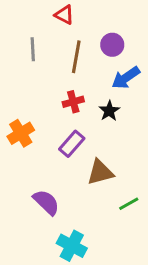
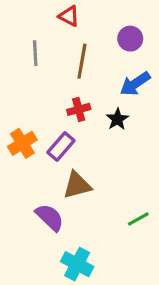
purple circle: (112, 45) -> (130, 39), moved
purple rectangle: (72, 144) -> (61, 147), moved
brown triangle: (100, 172) -> (77, 185), moved

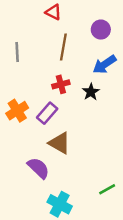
gray line: (35, 53) -> (17, 52), moved
brown triangle: (77, 185) -> (60, 143), turned 45
green line: (138, 219) -> (107, 189), moved

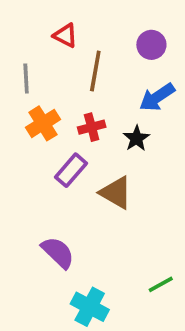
red triangle: (53, 12) -> (65, 35), moved
orange cross: (17, 111) -> (43, 123), moved
brown triangle: (60, 143) -> (116, 193), moved

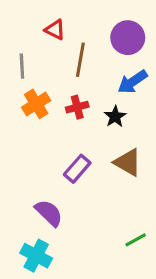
purple circle: (151, 45) -> (128, 38), size x1.4
purple rectangle: (71, 170) -> (77, 169), moved
brown triangle: (116, 193) -> (128, 162), moved
cyan cross: (90, 307) -> (36, 256), moved

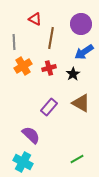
green line: (136, 240) -> (77, 159), moved

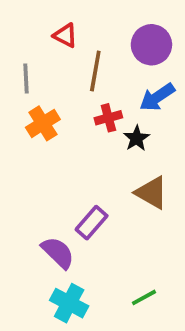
red cross: (49, 68) -> (108, 118), moved
purple rectangle: (49, 107) -> (92, 223), moved
cyan cross: (23, 162) -> (69, 303), moved

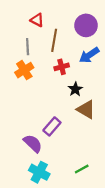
gray line: (26, 78) -> (28, 47), moved
black star: (136, 138) -> (75, 89), moved

